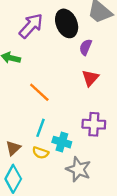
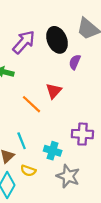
red triangle: (90, 78) -> (54, 91), moved
cyan line: (40, 128) -> (22, 141), moved, turned -42
yellow semicircle: (40, 153) -> (28, 171), moved

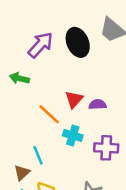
purple semicircle: (75, 62) -> (98, 104), moved, turned 64
cyan cross: (53, 151) -> (73, 135), moved

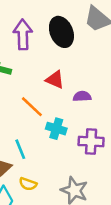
purple arrow: (40, 45) -> (23, 35), turned -44
red triangle: (74, 99) -> (55, 80), moved, turned -48

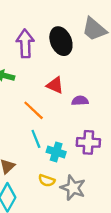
cyan cross: (56, 129) -> (56, 152), moved
cyan line: (20, 149) -> (36, 139), moved
yellow semicircle: (28, 184) -> (47, 181), moved

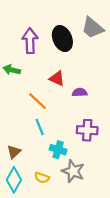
cyan cross: (56, 152) -> (58, 150), moved
yellow semicircle: (47, 181) -> (42, 178), moved

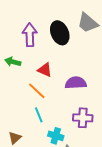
red triangle: (57, 78) -> (45, 70), moved
purple semicircle: (80, 92) -> (76, 83), size x1.5

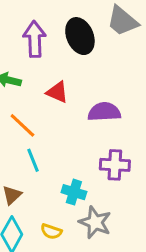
orange line: (37, 91) -> (22, 125), moved
cyan line: (39, 115) -> (33, 160), moved

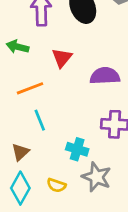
red triangle: (57, 92) -> (62, 58), turned 45
orange line: (22, 125) -> (30, 88), turned -64

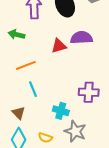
red triangle: (62, 58) -> (59, 46), moved, turned 35
purple semicircle: (105, 76) -> (81, 38), moved
brown triangle: (20, 152) -> (19, 113), turned -32

